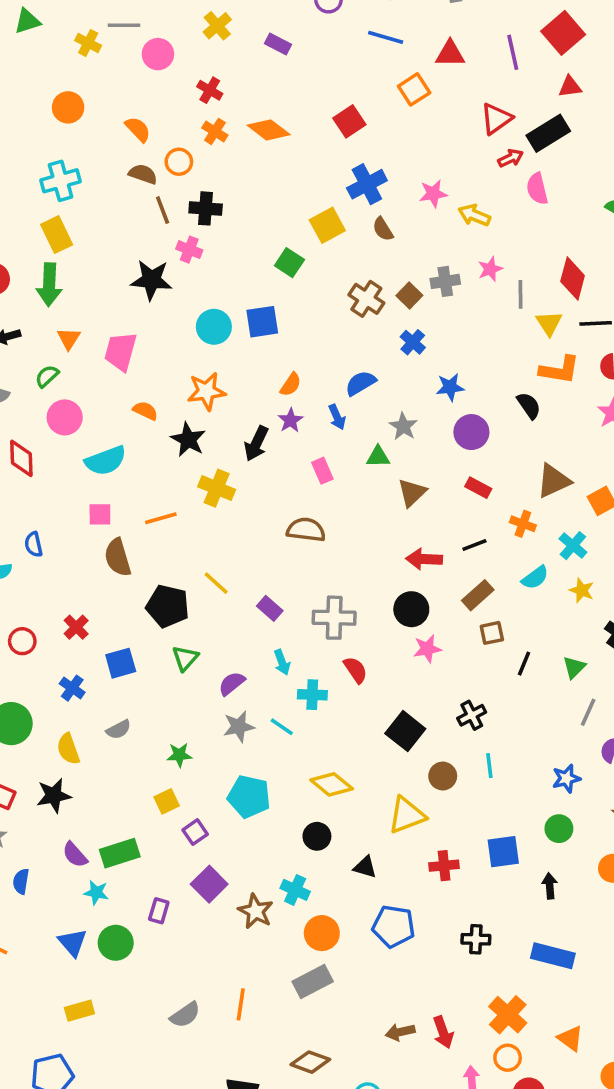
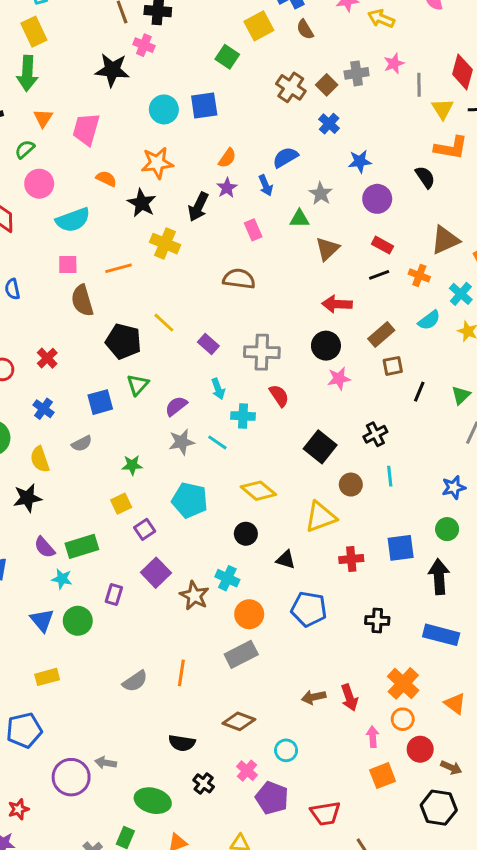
black line: (474, 545) -> (379, 275), moved
blue square: (121, 663) -> (100, 402), moved
black arrow: (550, 886) -> (439, 577), size x1.6

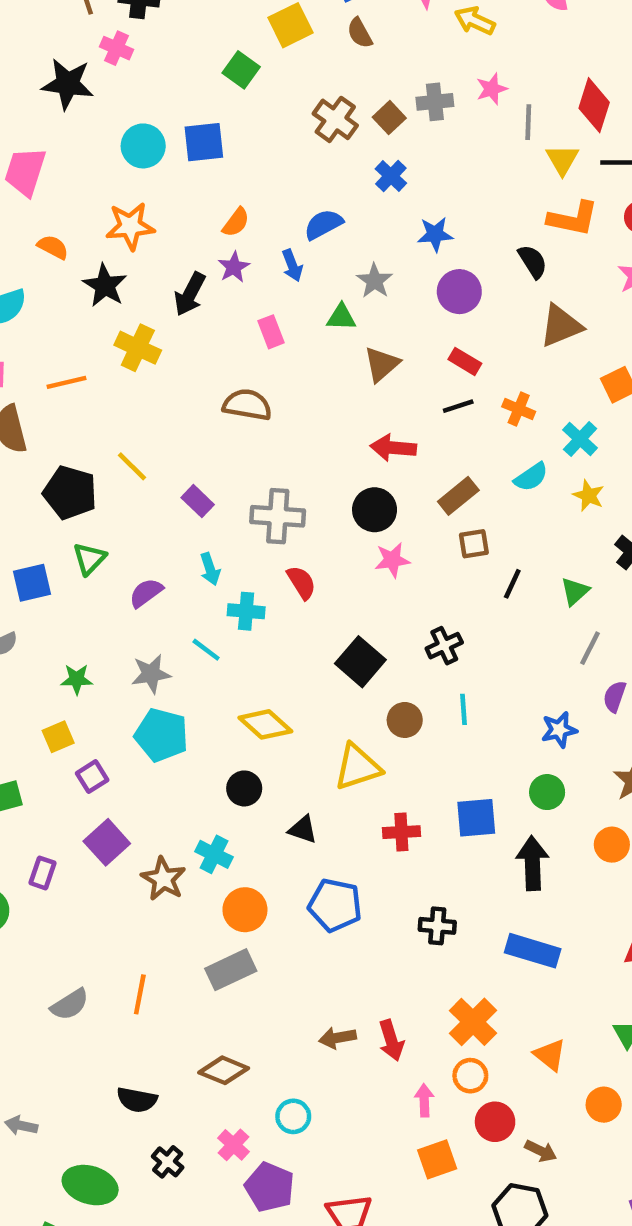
brown triangle: (445, 240) -> (561, 326), moved
gray star: (182, 442) -> (151, 674), moved

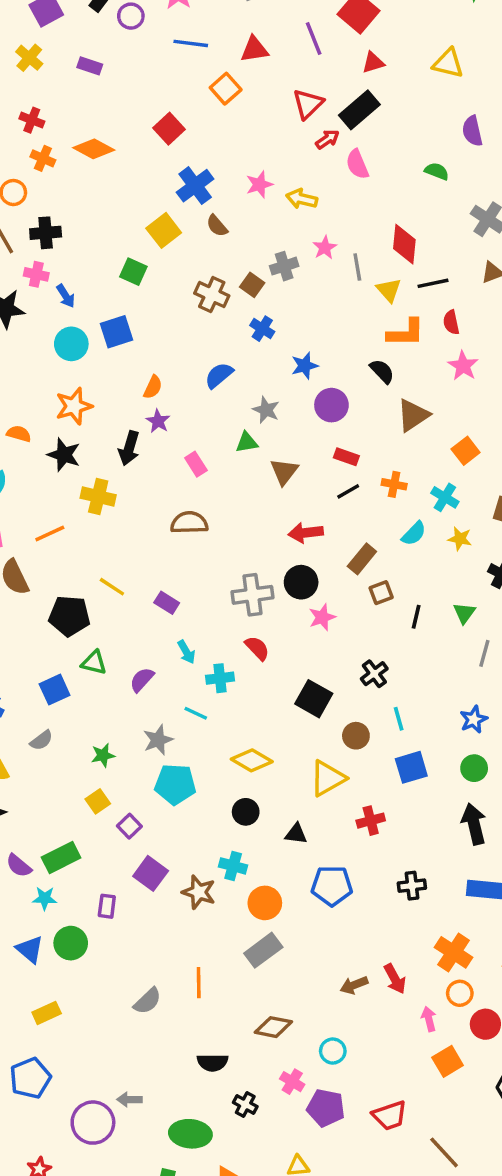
blue arrow: (292, 265) -> (66, 296), moved
gray cross: (278, 516) -> (253, 595), moved
green triangle: (89, 559) -> (94, 663), turned -48
blue square: (476, 818) -> (411, 767), moved

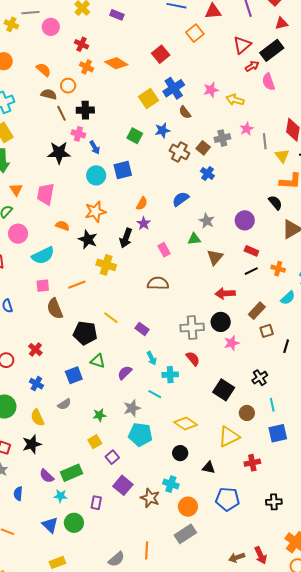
yellow square: (164, 230) -> (149, 98), moved
blue star: (305, 366) -> (162, 130), moved

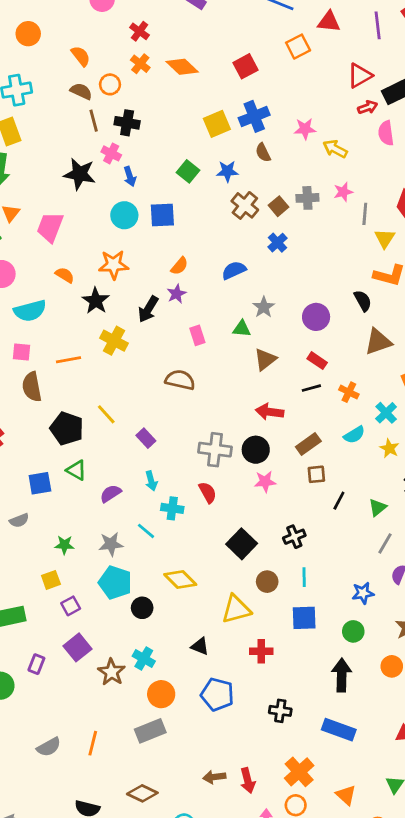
black circle: (180, 453) -> (142, 608), moved

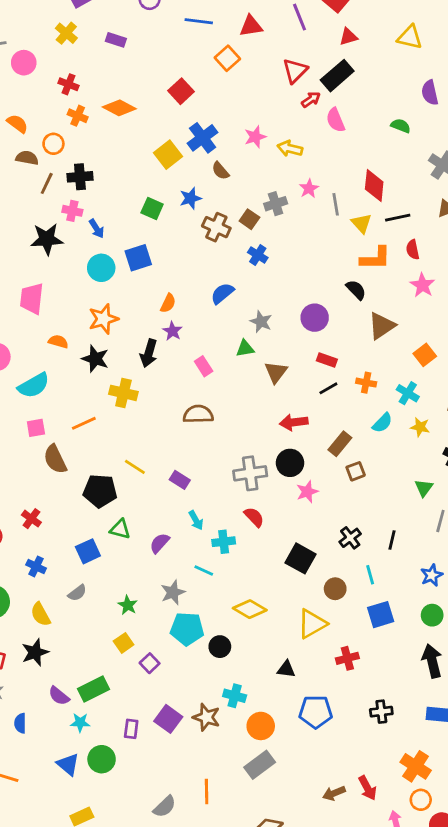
brown line: (94, 121) -> (47, 183), turned 55
black line: (339, 501) -> (392, 540), moved
green star: (64, 545) -> (128, 605), turned -30
purple square: (78, 647) -> (168, 719), moved

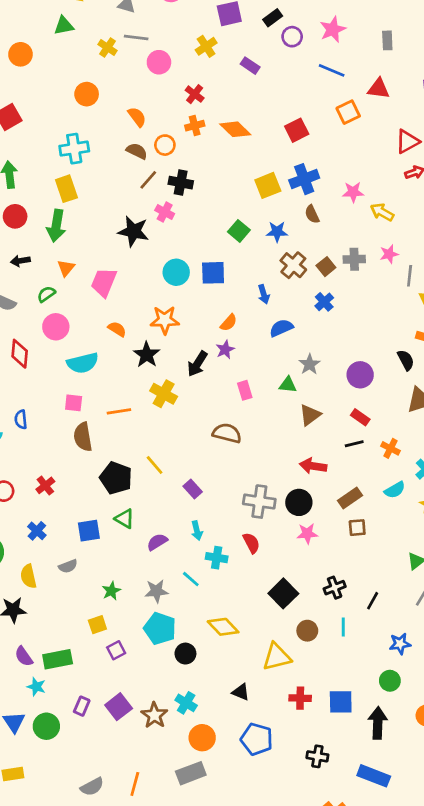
orange cross: (78, 116) -> (195, 126), turned 36
blue arrow: (97, 229) -> (264, 294), moved
blue square: (381, 615) -> (341, 702), moved

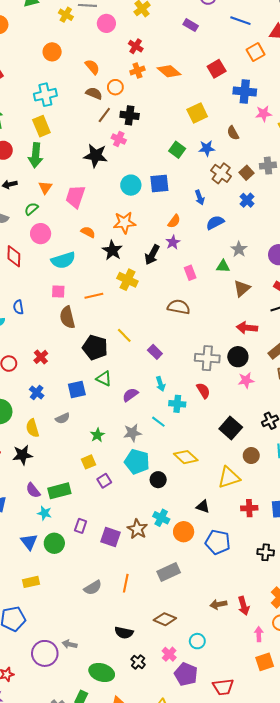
purple rectangle: (250, 66) -> (191, 25), moved
blue cross: (304, 179) -> (245, 91), moved, turned 30
purple square: (119, 707) -> (111, 537), moved, turned -30
orange circle: (202, 738) -> (184, 532), moved

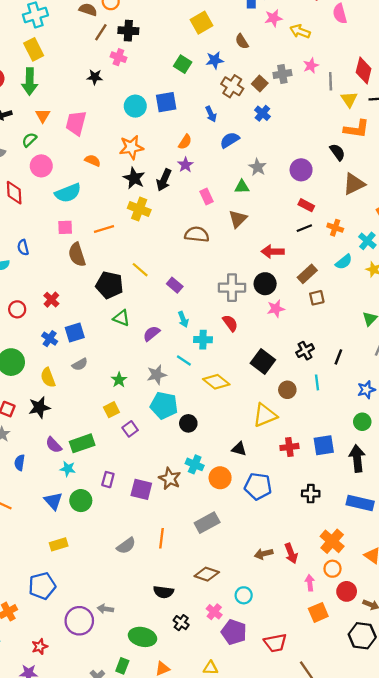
black star: (96, 156) -> (95, 77), size x0.6
black star: (112, 250) -> (134, 178), moved
brown triangle: (242, 288) -> (238, 219), moved
blue square: (77, 390) -> (75, 332), moved
yellow diamond: (186, 457) -> (216, 382), moved

